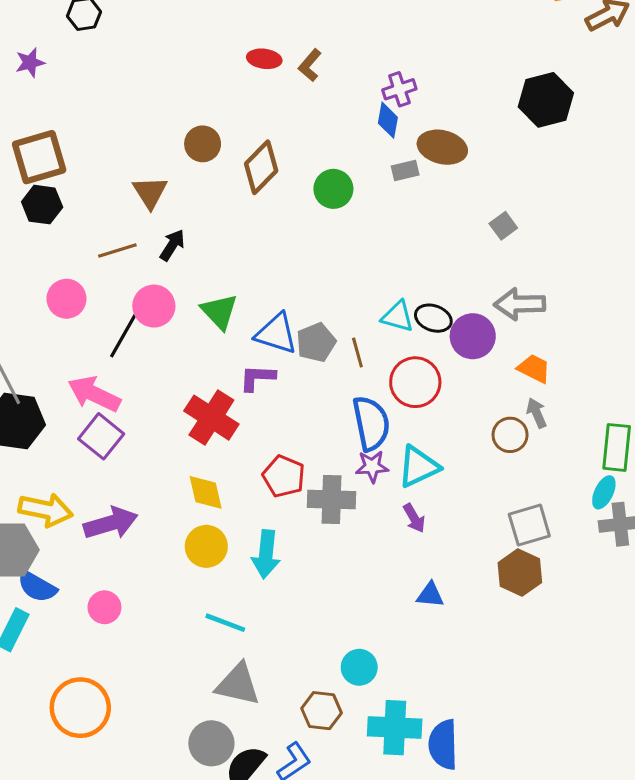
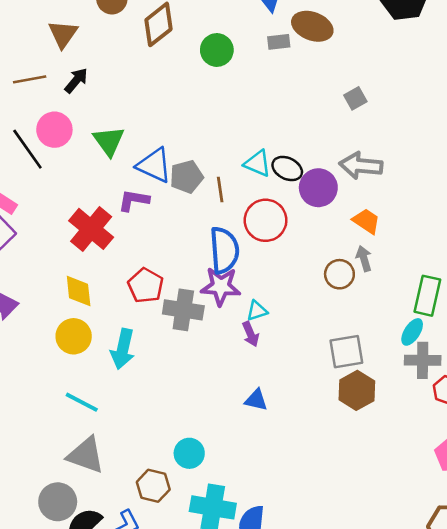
black line: (125, 333) -> (27, 149), turned -72
purple star: (372, 466) -> (221, 286), size x1.4
cyan triangle: (418, 467) -> (257, 311), moved, size x0.6
brown hexagon: (520, 573) -> (357, 390), moved

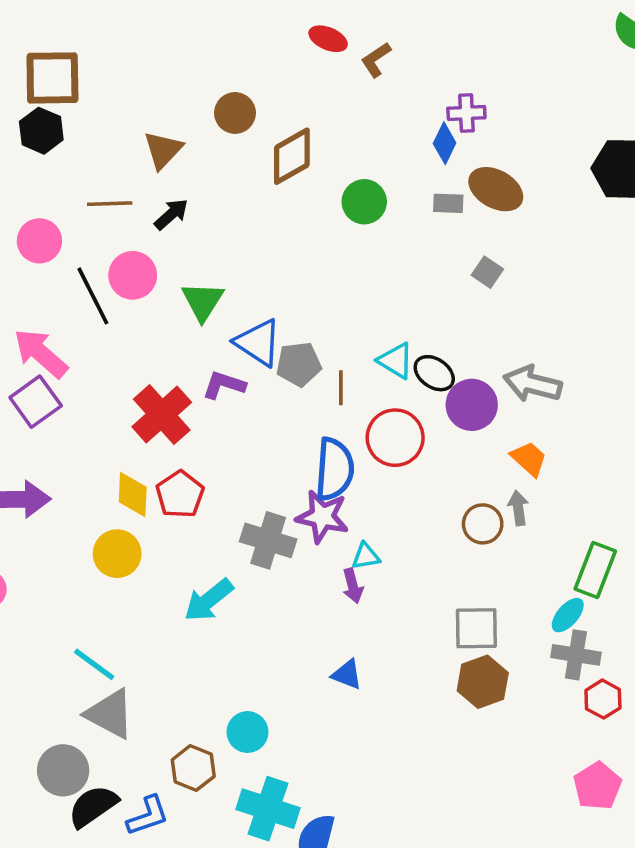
gray square: (355, 98) -> (487, 272), moved, turned -35
red pentagon: (146, 286) -> (180, 494), moved
cyan arrow: (123, 349) -> (209, 600), moved, turned 30
cyan line: (82, 402) -> (94, 664), moved

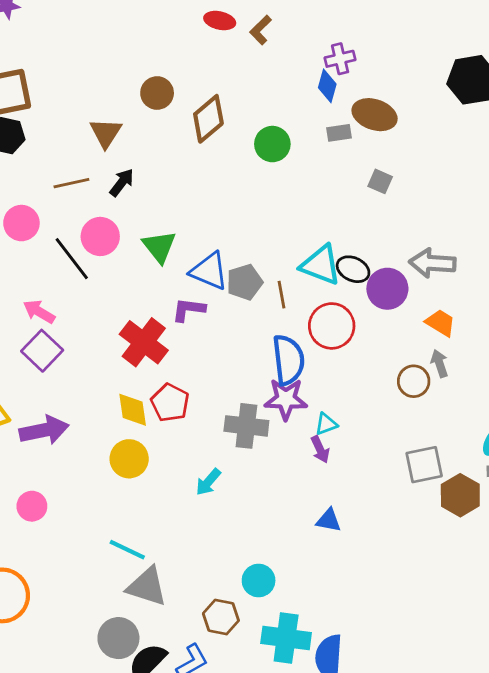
pink arrow: (41, 353) -> (39, 312), size x0.7
cyan triangle: (396, 361) -> (321, 265), size x1.4
cyan arrow: (209, 600) -> (208, 482), size x0.7
brown hexagon: (483, 682) -> (460, 495), moved

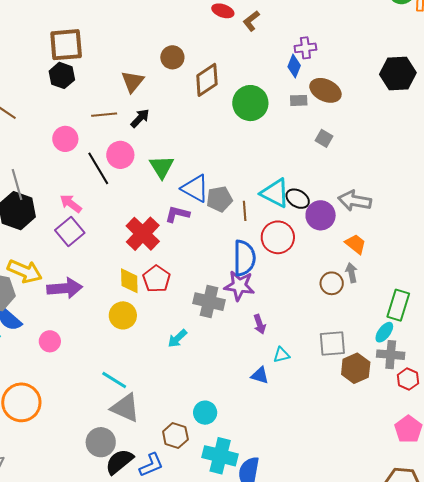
green circle: (272, 144) -> (250, 103), size x1.4
cyan triangle: (326, 424) -> (281, 355), moved

